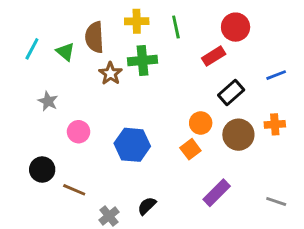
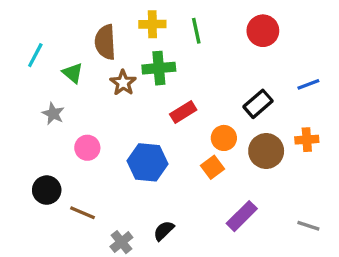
green triangle: (65, 52) -> (73, 73), moved
red rectangle: (214, 56) -> (183, 112), moved

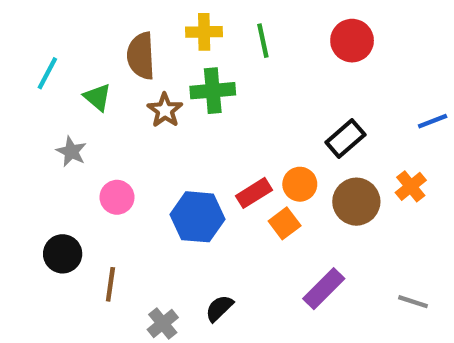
blue line: (308, 84) -> (433, 121), moved
red rectangle: (183, 112) -> (254, 193), moved
orange cross: (307, 140) -> (411, 186), turned -35
brown line: (82, 213) -> (110, 284), turned 75

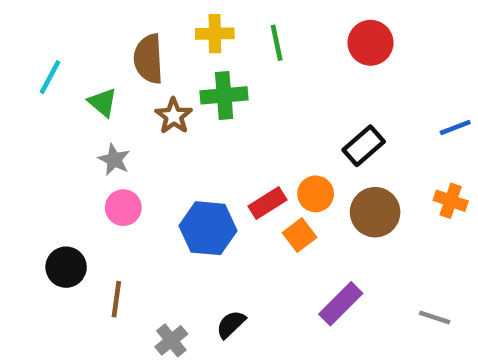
gray star: (71, 152) -> (114, 160), moved
orange cross: (411, 186) -> (451, 201), moved, turned -32

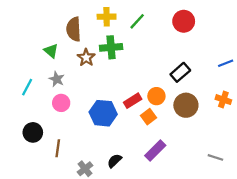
green line: (277, 43) -> (137, 21), turned 54
cyan line: (50, 77) -> (27, 87), moved
purple rectangle: (341, 304) -> (155, 151), moved

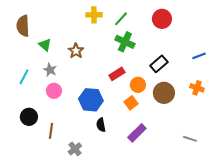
brown semicircle: (74, 29) -> (23, 26), moved
green cross: (111, 47) -> (125, 42), moved, turned 30
red rectangle: (133, 101) -> (117, 74), moved
black semicircle: (114, 161) -> (101, 125), moved, turned -56

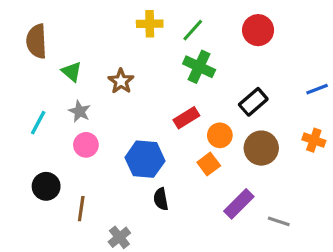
purple rectangle: (137, 133) -> (239, 204), moved
gray line: (190, 139) -> (279, 221), moved

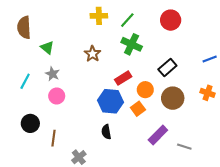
brown star: (121, 81) -> (93, 54), moved
blue hexagon: (145, 159) -> (110, 101), moved

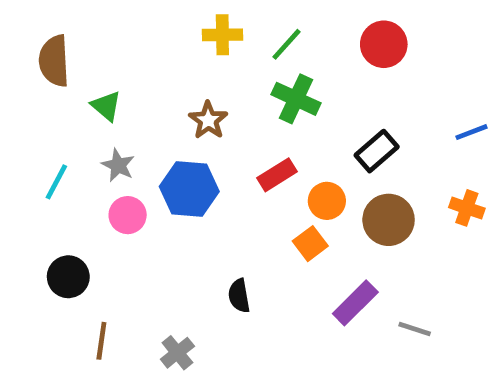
blue hexagon: (110, 101) -> (189, 189), moved
brown line: (54, 138) -> (101, 341), moved

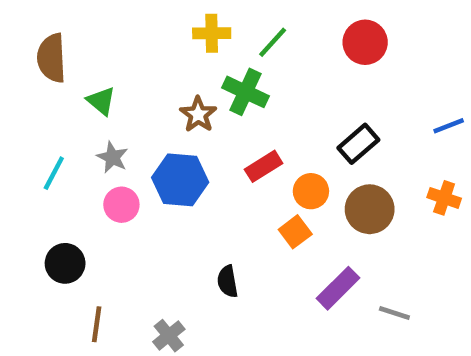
green cross: (296, 99) -> (246, 92), moved

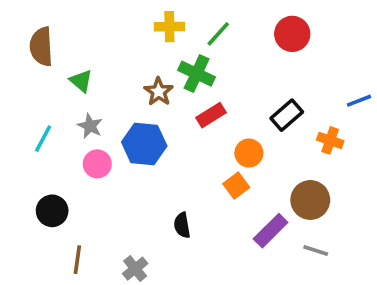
red rectangle: (264, 166) -> (211, 115), moved
orange cross: (444, 198) -> (330, 140), moved
brown circle: (370, 209) -> (310, 200), moved

